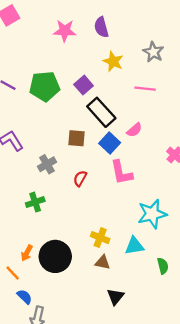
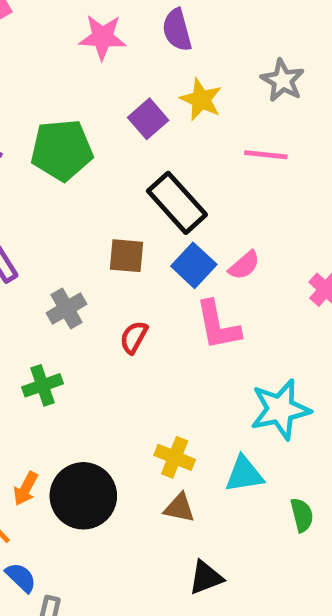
purple square: (84, 85) -> (148, 119), moved
pink semicircle: (134, 130) -> (244, 265), moved
black triangle: (116, 297) -> (206, 577), turned 30

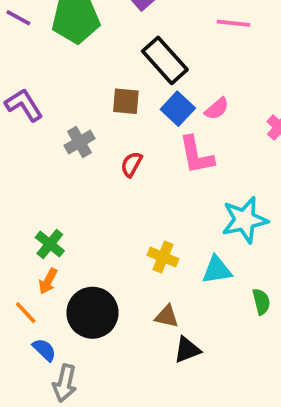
green cross: (42, 385) -> (50, 244), moved, turned -32
black circle: (83, 496) -> (92, 313), moved
brown triangle: (179, 508) -> (167, 316), moved

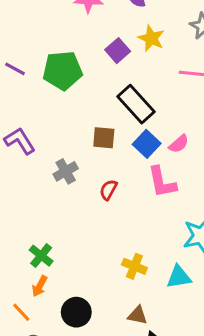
black circle: (92, 313) -> (76, 312), size x0.7

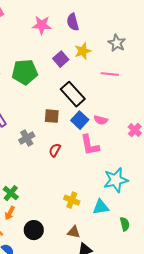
yellow star: (151, 38) -> (83, 51), turned 30
pink semicircle: (179, 144) -> (101, 120), turned 56

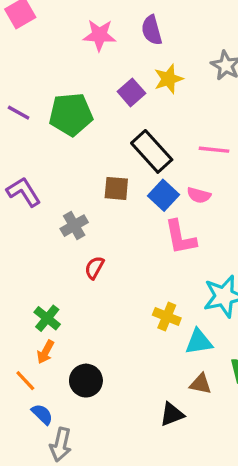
pink line: (110, 74) -> (214, 150), moved
red semicircle: (55, 150) -> (94, 268), moved
yellow cross: (72, 200) -> (167, 317), moved
brown triangle: (74, 232) -> (201, 384), moved

